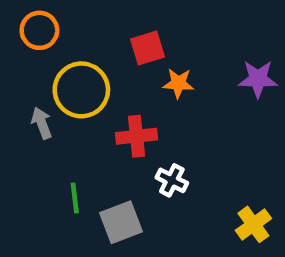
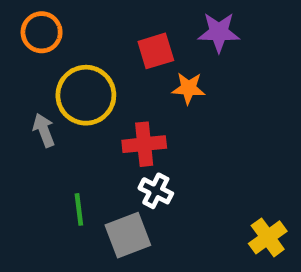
purple star: (258, 79) -> (219, 32), moved
white cross: (172, 180) -> (156, 191), moved

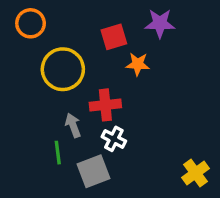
gray arrow: (44, 130) -> (73, 125), moved

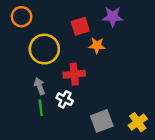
gray arrow: (73, 125) -> (39, 86), moved
white cross: (114, 139) -> (65, 99), moved
gray square: (93, 171) -> (102, 121), moved

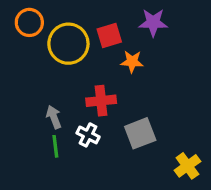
yellow circle: (44, 49) -> (68, 44), moved
gray square: (102, 121) -> (140, 133), moved

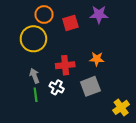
orange circle: (29, 22) -> (44, 15), moved
yellow circle: (68, 44) -> (33, 39), moved
orange star: (132, 62) -> (97, 59), moved

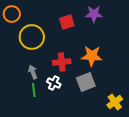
orange circle: (44, 15) -> (12, 14), moved
orange star: (97, 59) -> (92, 56), size x1.5

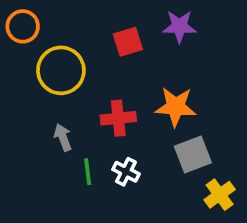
gray square: (86, 82) -> (193, 155), moved
white cross: (54, 83) -> (126, 172), moved
green line: (34, 90) -> (88, 172), moved

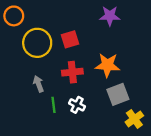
red square: (128, 42) -> (70, 39), moved

